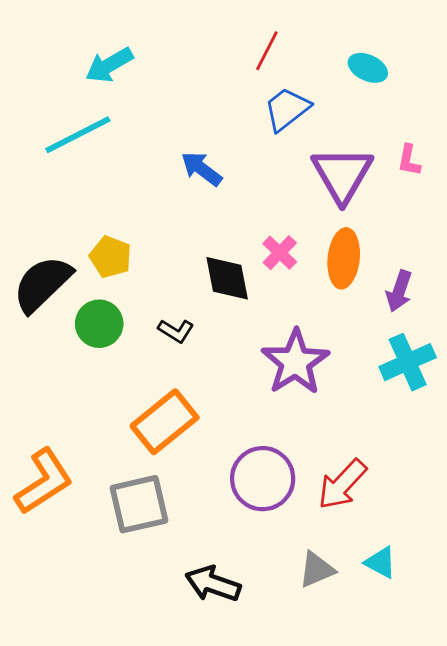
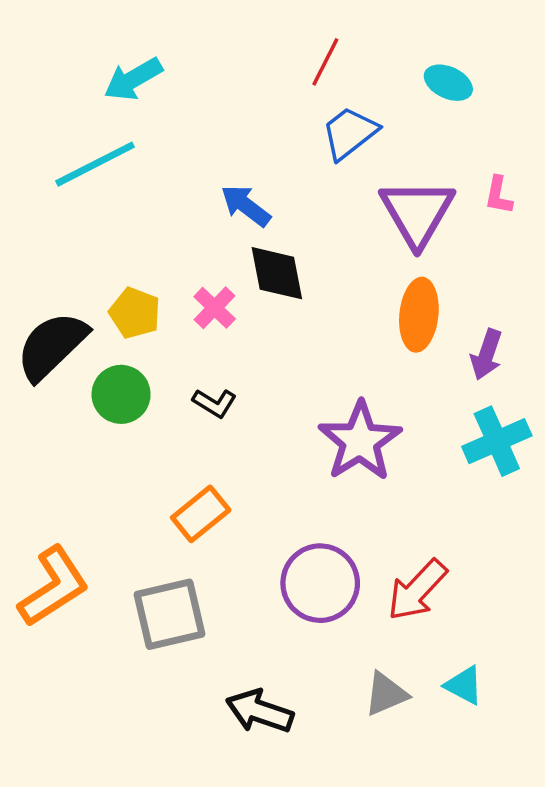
pink cross: (280, 253) -> (215, 308), moved
black diamond: (227, 278) -> (277, 273), moved
orange rectangle: (165, 422) -> (201, 514), size x0.7

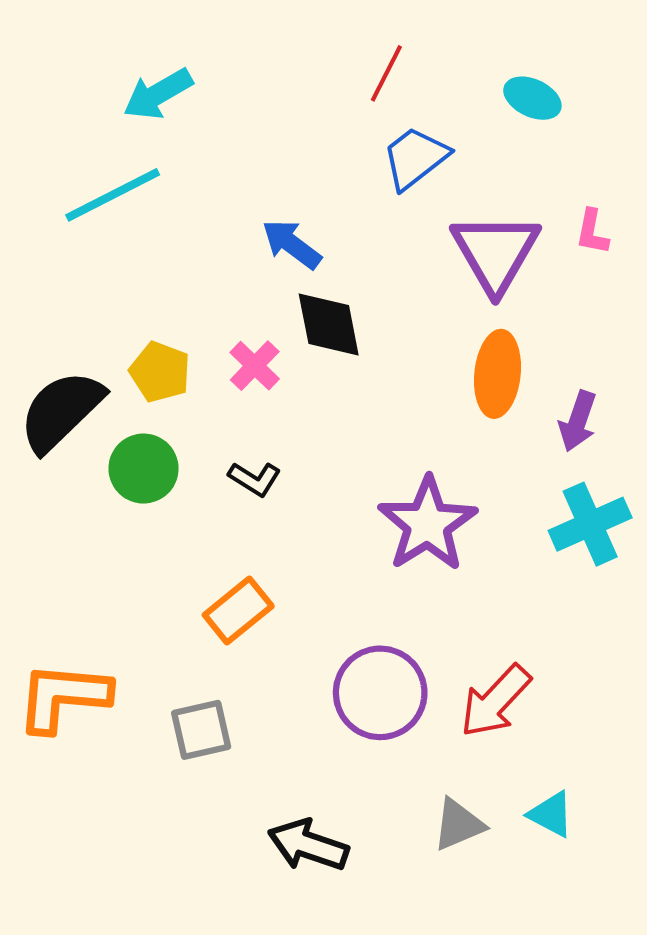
orange L-shape: (54, 587) -> (63, 697), turned -142
gray square: (170, 614) -> (201, 730), size x0.7

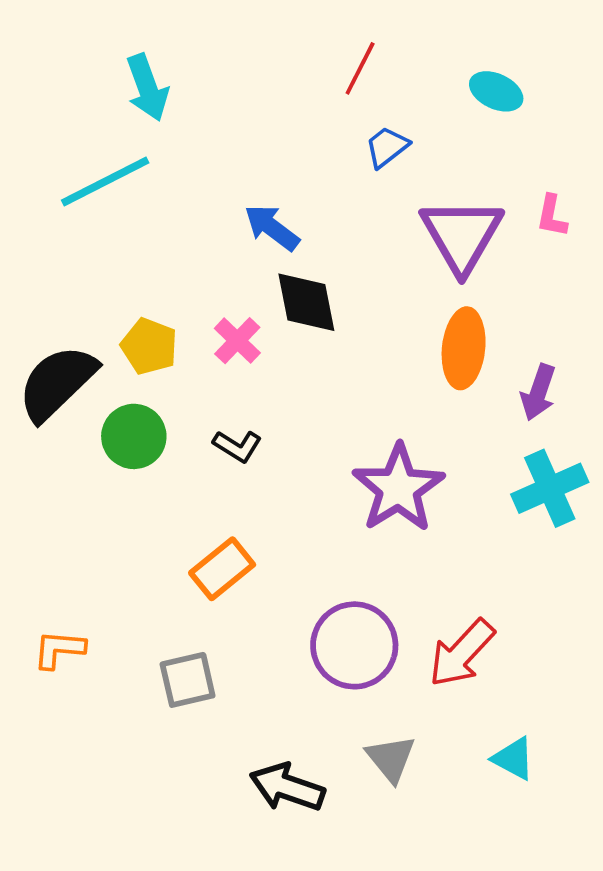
cyan arrow: (158, 94) -> (147, 88), turned -80
blue trapezoid: (415, 158) -> (387, 147), size x0.7
orange L-shape: (63, 697) -> (59, 649), size x0.6
gray triangle: (458, 825) -> (391, 759), moved, turned -46

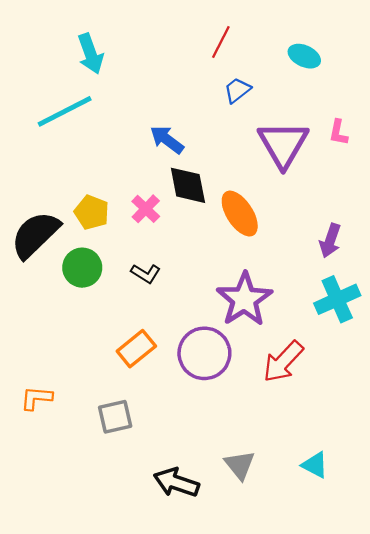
orange ellipse: (464, 348) -> (240, 214), moved, turned -39
purple circle: (354, 645) -> (204, 353), moved
red arrow: (462, 653) -> (283, 362), moved

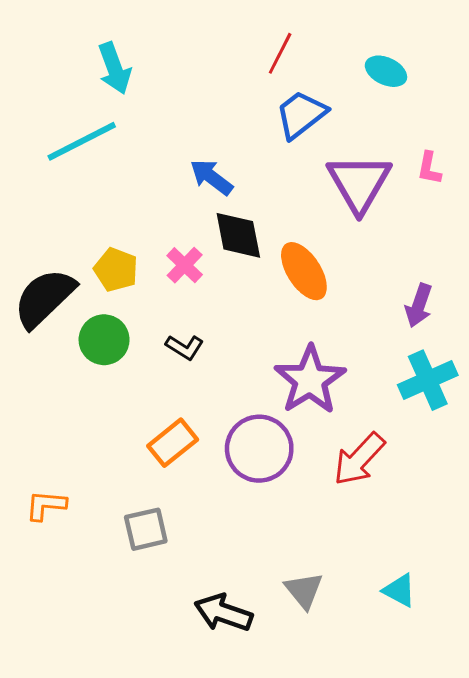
blue trapezoid: (237, 90) -> (301, 114), size x1.5

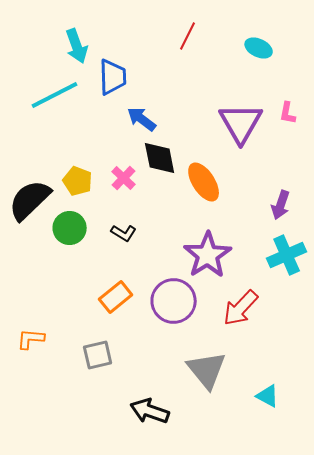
blue trapezoid: (301, 114) -> (113, 77), moved, turned 126
gray triangle: (304, 590) -> (207, 370), moved, size x1.5

